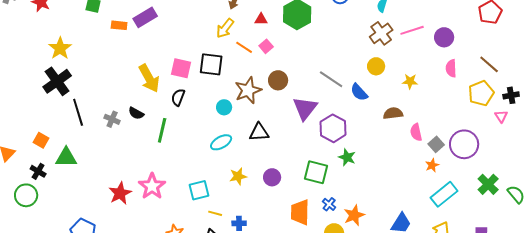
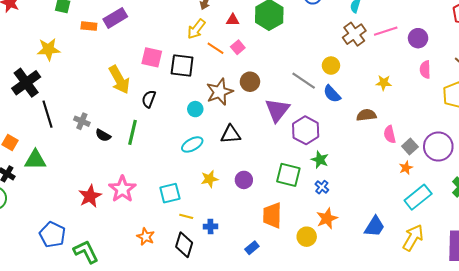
yellow star: (60, 48) -> (48, 49), moved, turned 30
yellow circle: (376, 66) -> (331, 66), moved
pink square: (181, 68) -> (152, 57), moved
black semicircle: (136, 113) -> (103, 135), moved
blue cross: (329, 204) -> (322, 187), moved

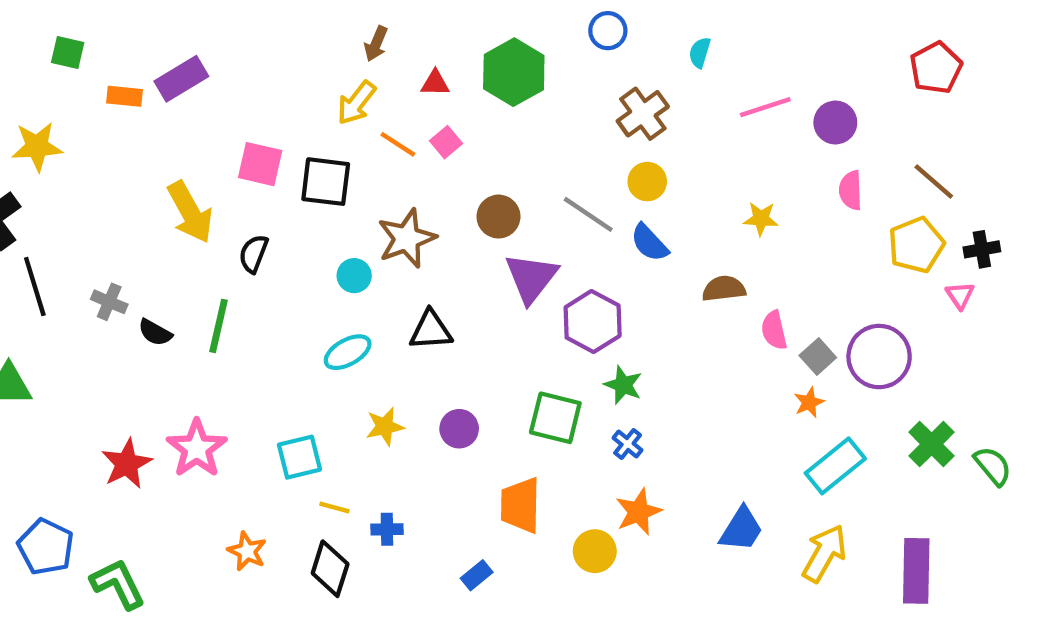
brown cross: (354, 34) -> (643, 114), moved
brown circle: (250, 82) -> (499, 217), moved

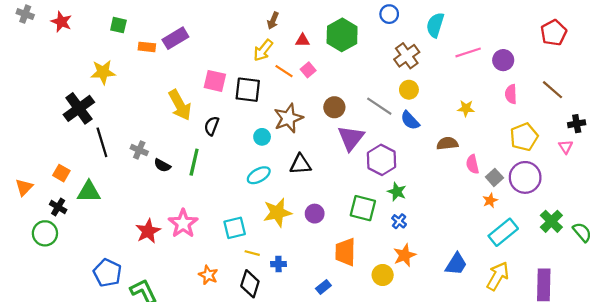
cyan semicircle: (700, 52) -> (435, 25), size x1.6
yellow pentagon: (916, 245) -> (524, 137), moved
yellow star: (385, 427) -> (277, 213), size x1.5

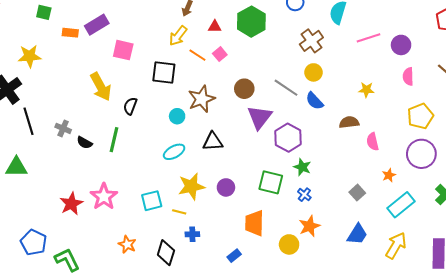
pink square: (215, 81) -> (123, 50), moved
gray square: (494, 177) -> (357, 193), moved
yellow line: (252, 253) -> (179, 212), moved

